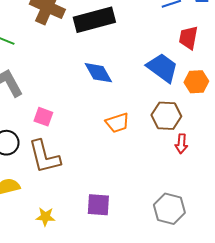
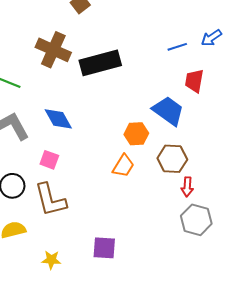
blue diamond: (98, 73) -> (58, 119), moved
orange hexagon: (196, 82) -> (136, 134), moved
orange trapezoid: (117, 123) -> (123, 166), turned -40
gray hexagon: (169, 209) -> (196, 220), moved

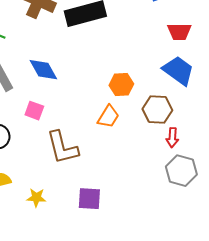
red trapezoid: (194, 81) -> (179, 32), turned -100
blue trapezoid: (168, 111) -> (178, 71), moved
brown L-shape: (50, 200) -> (62, 148), moved
yellow star: (51, 260) -> (36, 198), moved

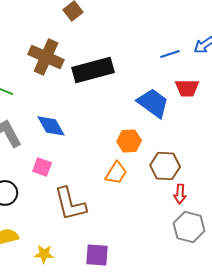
blue trapezoid: (178, 71) -> (153, 103), moved

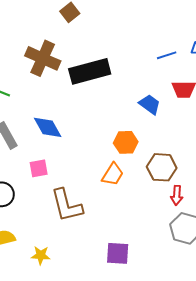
blue trapezoid: (153, 103) -> (150, 104), size x0.7
pink square: (42, 167) -> (39, 168), turned -30
purple square: (97, 255) -> (118, 253), moved

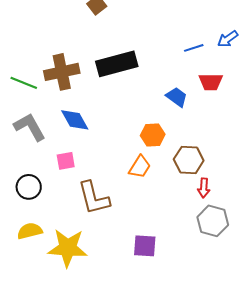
brown cross: (43, 58) -> (62, 72), moved, turned -36
yellow star: (41, 255) -> (68, 248), size x2.0

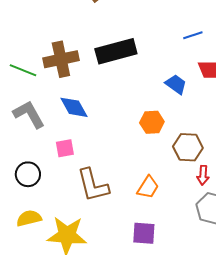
orange trapezoid: (140, 167) -> (148, 187), moved

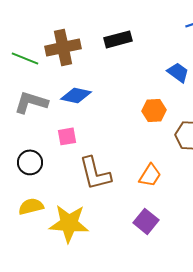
black rectangle: (116, 51) -> (118, 39), size x0.7
blue diamond: (74, 107) -> (76, 95), turned -48
gray L-shape: (29, 114) -> (31, 102), turned -44
purple square: (144, 233) -> (146, 221), turned 35

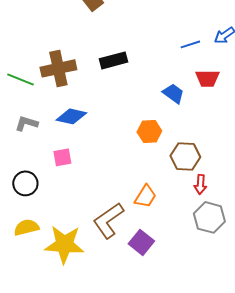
gray L-shape: (31, 102) -> (26, 123), size x0.7
brown L-shape: (95, 173) -> (108, 220), moved, turned 69

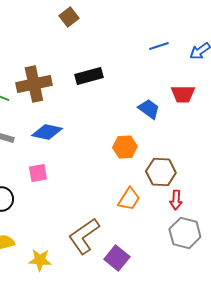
blue line: (190, 44) -> (159, 46), moved
orange trapezoid: (145, 196) -> (129, 199), moved
yellow star: (64, 244) -> (40, 260), size x0.6

